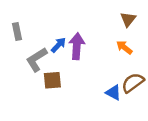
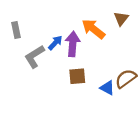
orange arrow: (124, 47) -> (93, 29), moved, size x1.5
brown square: (52, 80) -> (77, 76), moved

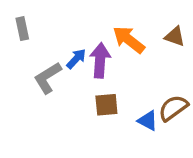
brown triangle: (121, 18) -> (175, 36), moved, turned -49
gray rectangle: (16, 30) -> (22, 29), moved

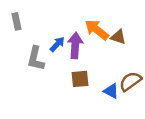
brown triangle: (175, 36) -> (118, 37), moved
gray L-shape: (48, 78) -> (36, 59), turned -45

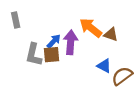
brown square: (80, 79) -> (51, 55), moved
blue triangle: (111, 91) -> (104, 66), moved

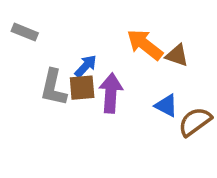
gray rectangle: (16, 20) -> (25, 32), turned -56
purple arrow: (71, 42) -> (111, 93), moved

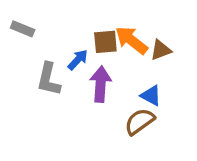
brown triangle: (177, 55) -> (161, 50), turned -40
brown square: (82, 88) -> (105, 42), moved
brown semicircle: (195, 122) -> (140, 121), moved

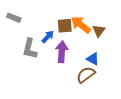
brown triangle: (161, 50) -> (99, 31), turned -32

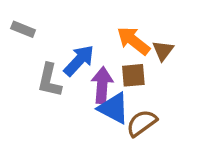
brown square: (65, 26) -> (133, 75), moved
blue arrow: (48, 37) -> (79, 60), size x1.5
blue triangle: (93, 59) -> (114, 108), moved, size x1.5

